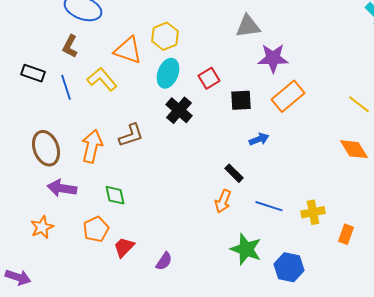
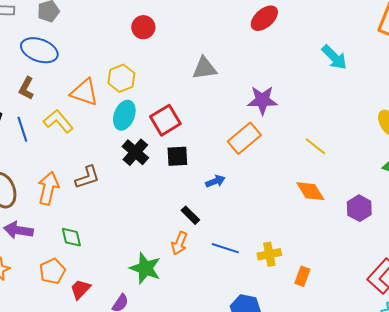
purple star: (273, 58) -> (262, 100), moved
red square: (209, 78) -> (165, 120), size x1.4
black square: (241, 100) -> (177, 156), moved
green star: (246, 249) -> (145, 268), moved

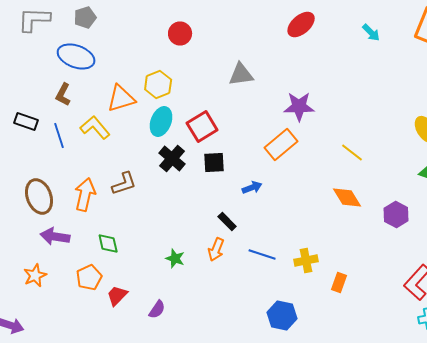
cyan arrow: (334, 57) -> (371, 32), moved, size x0.7
orange triangle: (84, 92) -> (121, 98), turned -36
green star: (145, 268) -> (175, 258), moved, size x0.6

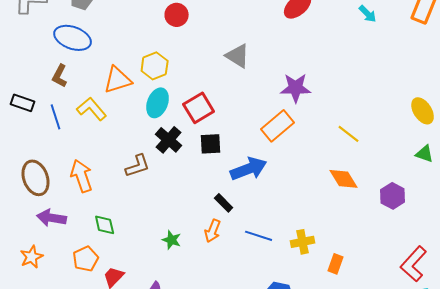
gray triangle: (241, 74) -> (238, 56), turned 40
brown L-shape: (124, 184) -> (138, 166), moved
blue arrow: (252, 188) -> (249, 169), size x1.8
orange arrow: (85, 194) -> (82, 176), turned -32

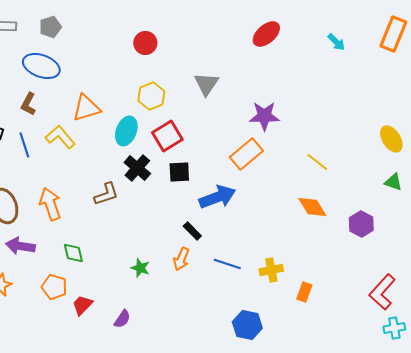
gray triangle: (238, 56) -> (206, 84), turned 32
yellow hexagon: (155, 66) -> (151, 96), moved
orange pentagon: (86, 259) -> (54, 287), turned -30

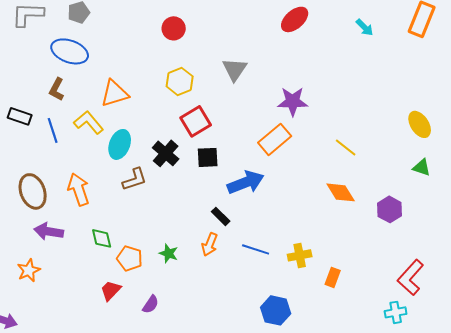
cyan ellipse: (126, 131) -> (120, 144), moved
orange pentagon: (54, 287) -> (130, 258), moved
cyan cross: (394, 328) -> (396, 312), moved

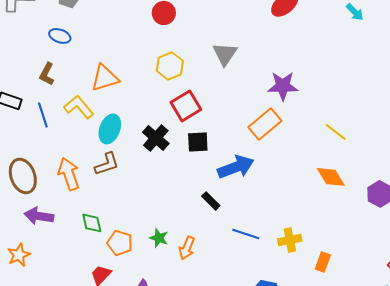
blue ellipse: (70, 51) -> (60, 36), size x0.6
brown L-shape: (135, 179) -> (107, 164), moved
orange arrow: (210, 244) -> (187, 248), moved

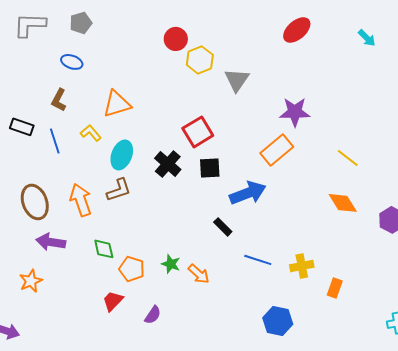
yellow hexagon: (170, 66) -> (200, 60), moved
yellow L-shape: (79, 107) -> (91, 133), size x0.7
orange arrow: (187, 248) -> (199, 274), turned -70

